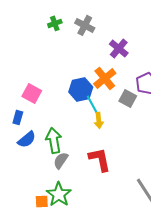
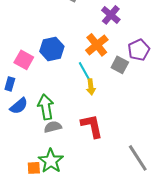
blue hexagon: (81, 89) -> (52, 49), moved
gray semicircle: (61, 160) -> (53, 127), turned 42

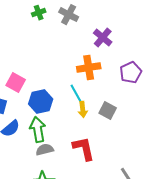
orange cross: (97, 45) -> (89, 68), turned 30
blue hexagon: (52, 49) -> (41, 102), moved
gray square: (120, 65) -> (108, 111), moved

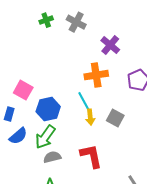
green arrow: (38, 130) -> (45, 137), turned -135

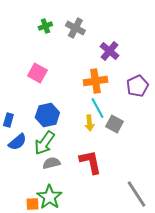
pink square: (23, 90) -> (37, 73), moved
cyan line: (84, 102) -> (97, 108), moved

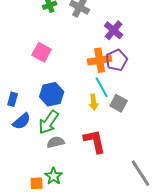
purple pentagon: (137, 86) -> (117, 60), moved
green star: (49, 197) -> (54, 176), size x0.7

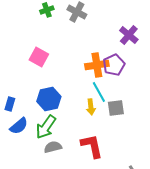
purple cross: (114, 30) -> (129, 35), moved
gray square: (119, 103) -> (116, 108), turned -36

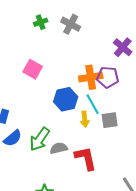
purple pentagon: (114, 65) -> (108, 77), turned 30
blue hexagon: (49, 99) -> (66, 99), moved
gray semicircle: (53, 147) -> (59, 148), moved

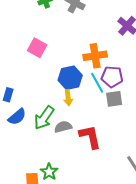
purple pentagon: (108, 77) -> (112, 77), moved
yellow arrow: (85, 119) -> (68, 98), moved

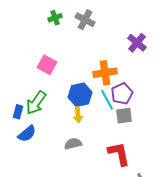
purple pentagon: (112, 77) -> (122, 94), turned -30
green arrow: (44, 118) -> (36, 103), moved
red L-shape: (90, 137) -> (119, 154), moved

